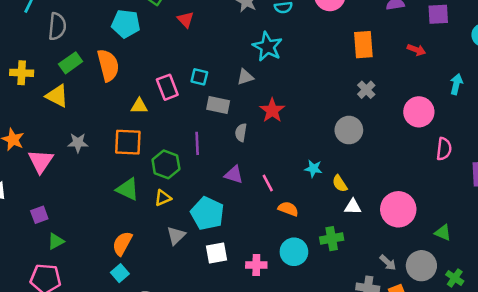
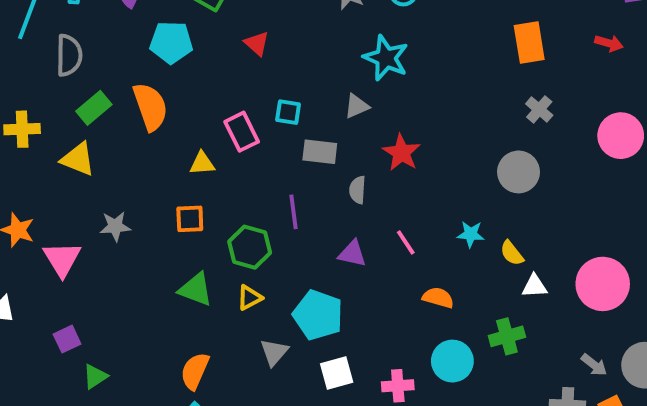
red triangle: (185, 19) -> (257, 43), moved
orange square: (128, 142) -> (190, 219), size x0.7
pink line: (268, 183) -> (406, 242), moved

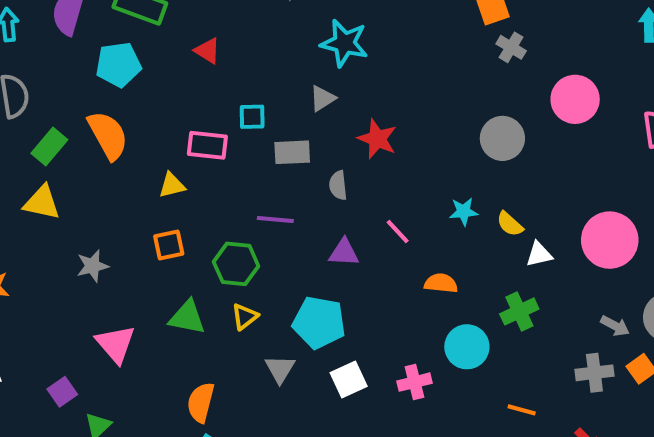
gray cross: (539, 109) -> (511, 47), moved
pink rectangle: (242, 132) -> (207, 145), turned -48
pink circle: (621, 136) -> (575, 99), moved
purple line: (293, 212) -> (275, 219), turned -68
pink triangle: (62, 259) -> (116, 344), moved

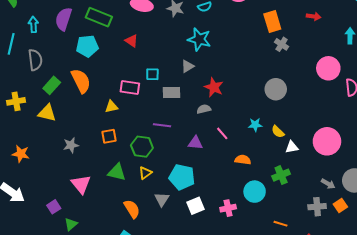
pink circle: (575, 99) -> (328, 68), moved
gray semicircle: (338, 185) -> (204, 109), moved, turned 80
orange semicircle: (201, 402) -> (132, 209), moved, turned 132

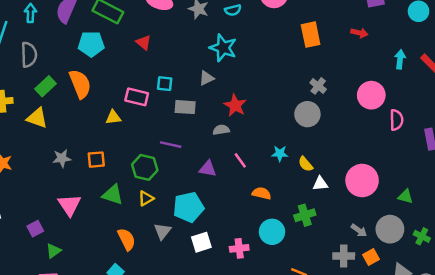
gray cross: (282, 44) -> (318, 86), moved
orange square: (109, 136) -> (96, 160), moved
cyan pentagon: (182, 177) -> (188, 207), turned -30

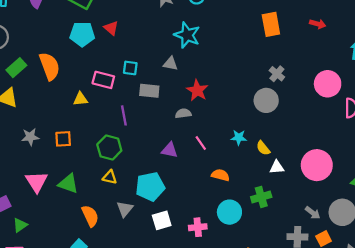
cyan pentagon: (91, 44) -> (82, 34), moved
gray triangle: (206, 78) -> (170, 64), turned 35
purple line: (171, 145) -> (124, 115), moved, turned 66
green triangle: (113, 195) -> (68, 184), moved
yellow triangle: (146, 198) -> (110, 177), turned 42

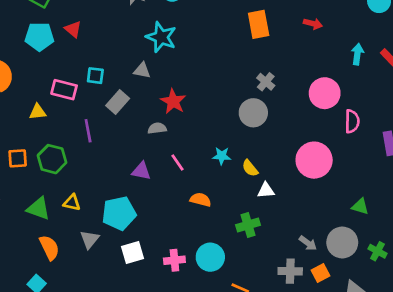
gray rectangle: (149, 91) -> (118, 102), turned -54
green hexagon: (109, 148) -> (52, 159), moved
pink circle: (317, 165) -> (314, 160), moved
green triangle: (68, 184) -> (38, 209), moved
cyan circle: (229, 212) -> (210, 257), moved

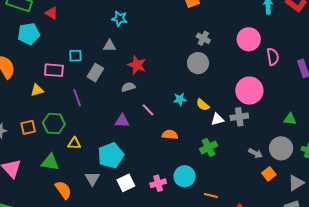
red triangle: (73, 29) -> (52, 13), moved
cyan star: (161, 37) -> (120, 19), size x0.7
yellow triangle: (72, 203) -> (74, 143), moved
gray cross: (290, 271) -> (239, 117), moved

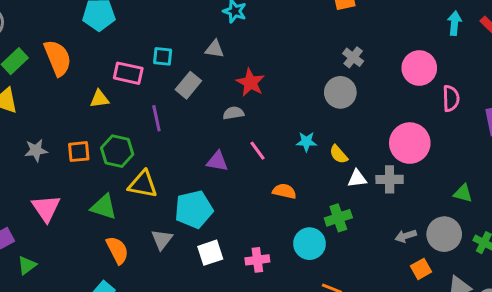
yellow triangle: (74, 143) -> (143, 184), size x1.5
gray arrow: (255, 153) -> (406, 236), turned 128
cyan circle: (185, 176) -> (309, 244), moved

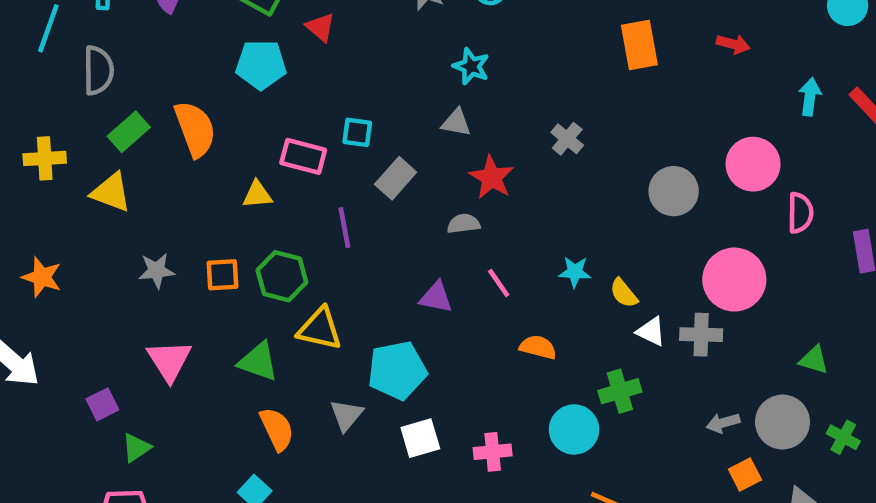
gray triangle: (215, 49) -> (456, 123), moved
gray cross: (353, 57) -> (567, 139), moved
gray circle: (340, 92) -> (674, 191), moved
white triangle: (357, 179) -> (651, 331), turned 30

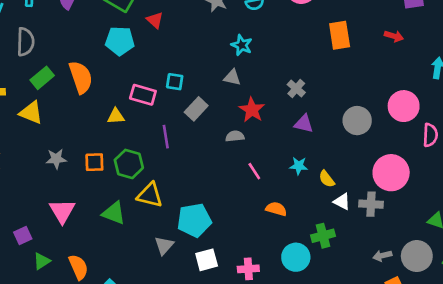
purple triangle: (436, 297) -> (304, 124), moved
orange semicircle: (277, 429) -> (78, 267), moved

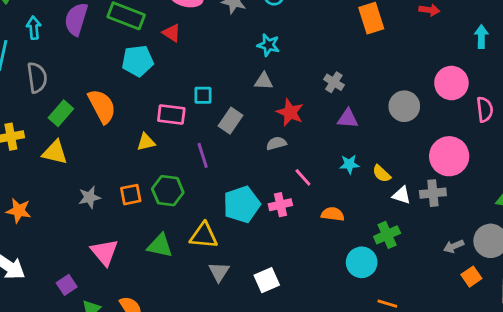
yellow triangle: (150, 195) -> (204, 236), moved
cyan pentagon: (194, 220) -> (242, 204), moved
pink cross: (248, 269) -> (280, 205), moved

